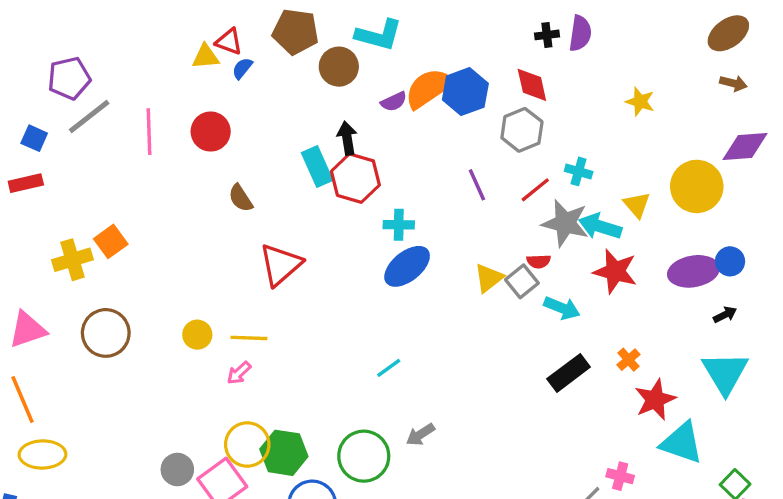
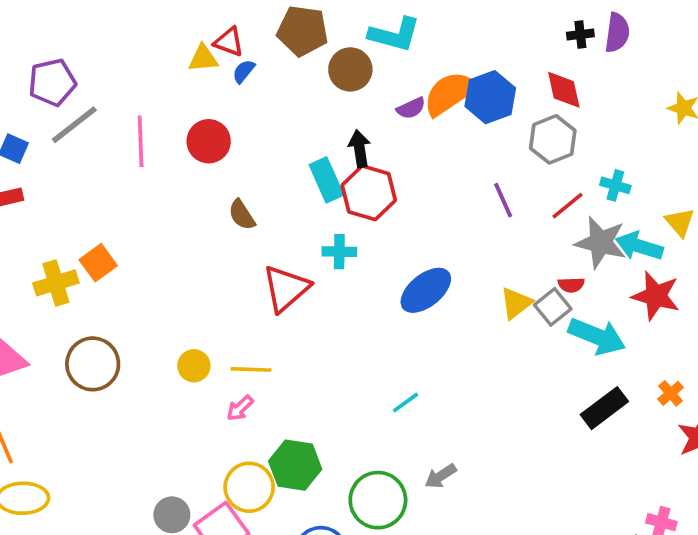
cyan cross: (399, 225) -> (339, 252), moved
cyan arrow: (562, 308) -> (597, 336), size x1.4
green hexagon: (284, 453) -> (295, 465), moved

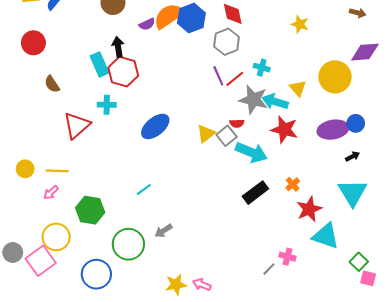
purple line: (503, 200) -> (218, 76), moved
green hexagon: (295, 465) -> (90, 210), moved

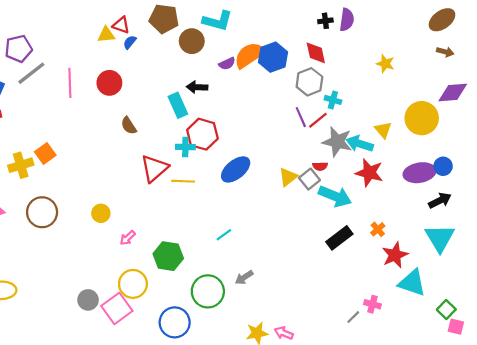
black arrow: (118, 47) -> (197, 87), turned -78
cyan cross: (262, 68) -> (333, 100), moved
red hexagon: (123, 72) -> (202, 134), moved
black arrow: (353, 156) -> (440, 200), size x1.5
yellow line: (57, 171) -> (183, 181), moved

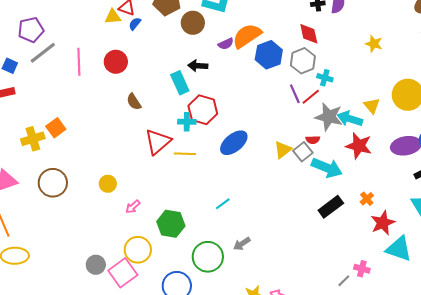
blue hexagon: (273, 57) -> (269, 55), moved

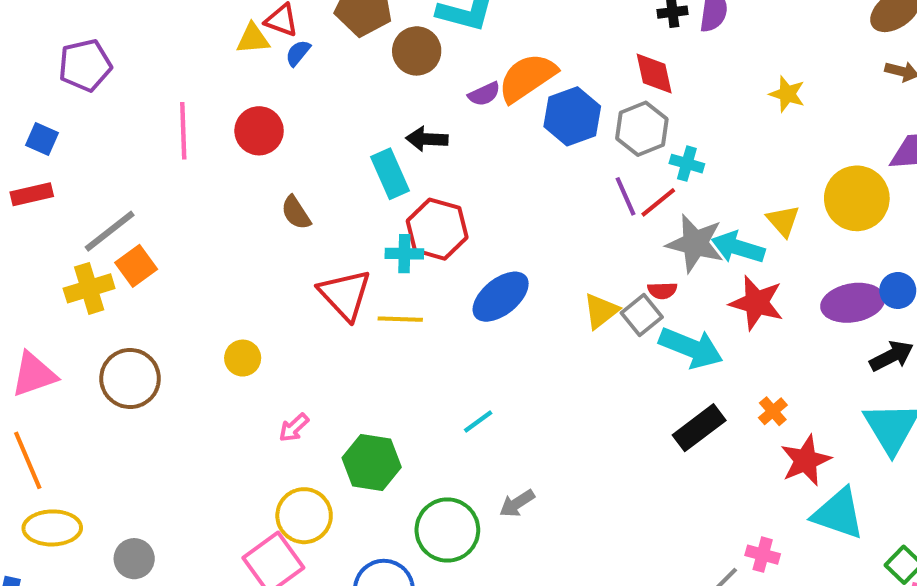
gray line: (43, 53) -> (110, 231), moved
red triangle: (158, 142) -> (345, 295), turned -32
yellow circle: (108, 184) -> (243, 358), moved
gray circle: (96, 265) -> (134, 559), moved

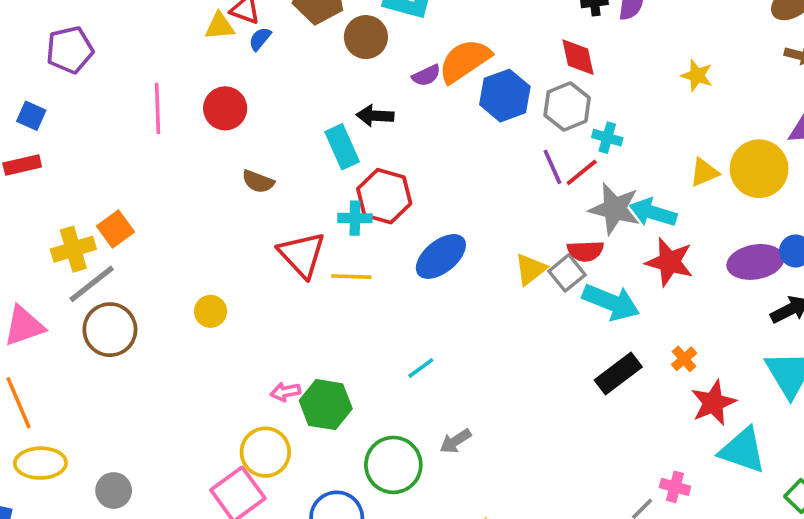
brown semicircle: (296, 213) -> (258, 181), turned -36
yellow triangle: (783, 221) -> (704, 172), moved, turned 48
gray line: (110, 231) -> (92, 284), moved
red semicircle: (662, 290) -> (585, 251), size x1.4
pink arrow: (294, 428) -> (285, 392), moved, turned 32

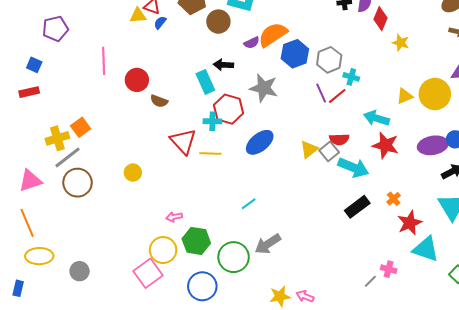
red diamond: (578, 57) -> (380, 19), moved, turned 35
red circle: (225, 108) -> (137, 80), moved
gray star: (615, 209) -> (264, 88), moved
green hexagon: (326, 405) -> (196, 241), moved
gray arrow: (456, 441) -> (268, 244), size x1.5

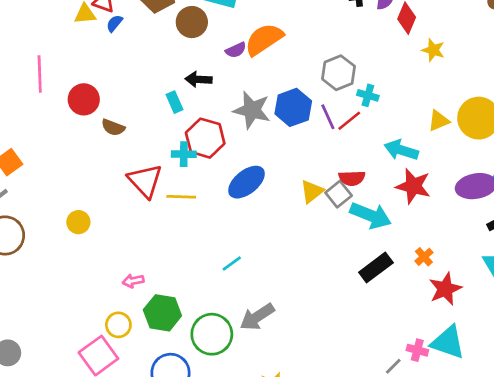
blue hexagon: (295, 54) -> (293, 107), moved
cyan rectangle: (205, 82) -> (174, 102), size x0.7
cyan triangle: (426, 249) -> (448, 342), moved
yellow circle: (163, 250) -> (118, 325), size x0.7

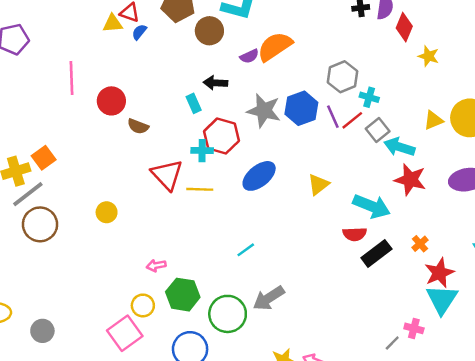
red semicircle: (352, 178) -> (355, 234), moved
gray square: (339, 194) -> (378, 130), moved
cyan triangle: (448, 342) -> (442, 299), moved, turned 44

